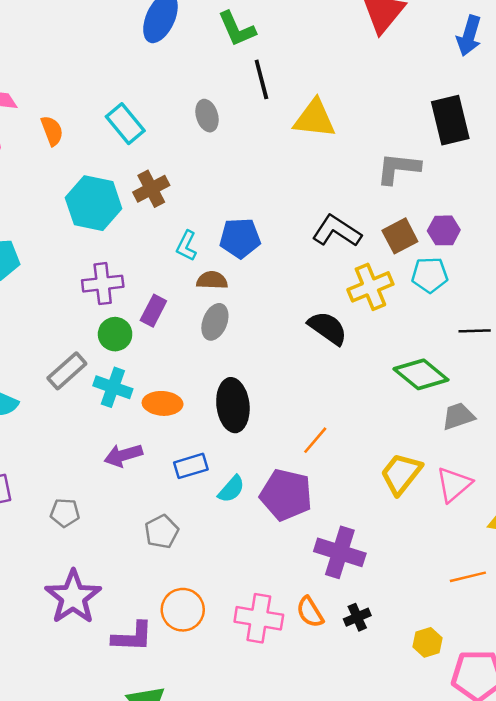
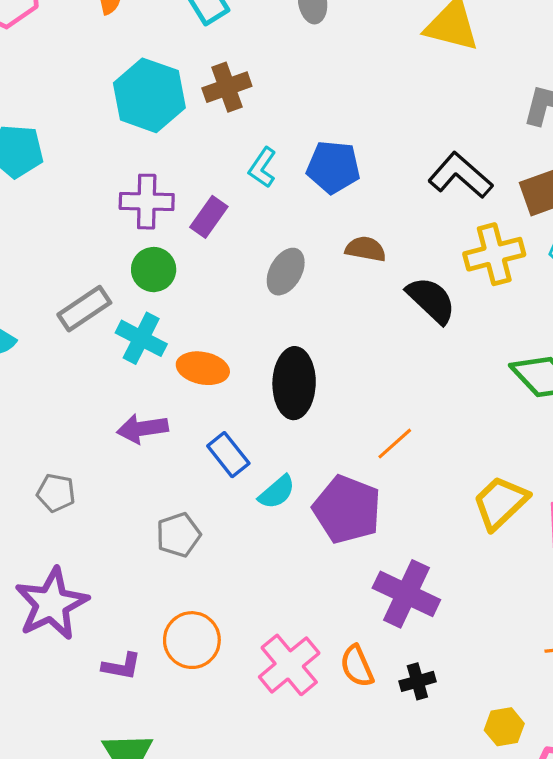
brown semicircle: (212, 280) -> (366, 249), moved
purple rectangle: (153, 311) -> (209, 217), moved
blue rectangle: (191, 466) -> (228, 455), turned 60
pink cross: (259, 618) -> (289, 665), turned 33
purple L-shape: (132, 637) -> (122, 666), size x0.7

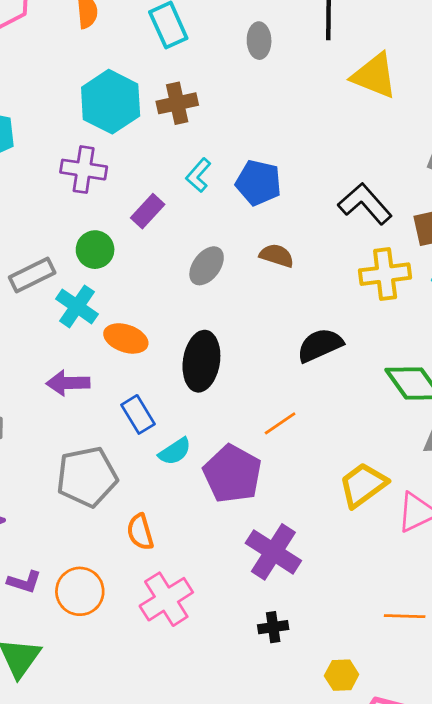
purple cross: (147, 202) -> (84, 170), moved
black semicircle: (431, 300) -> (320, 345), moved, turned -75
gray pentagon: (178, 535) -> (87, 477), size x1.6
orange circle: (192, 640) -> (80, 591), moved
orange semicircle: (357, 666) -> (140, 532), moved

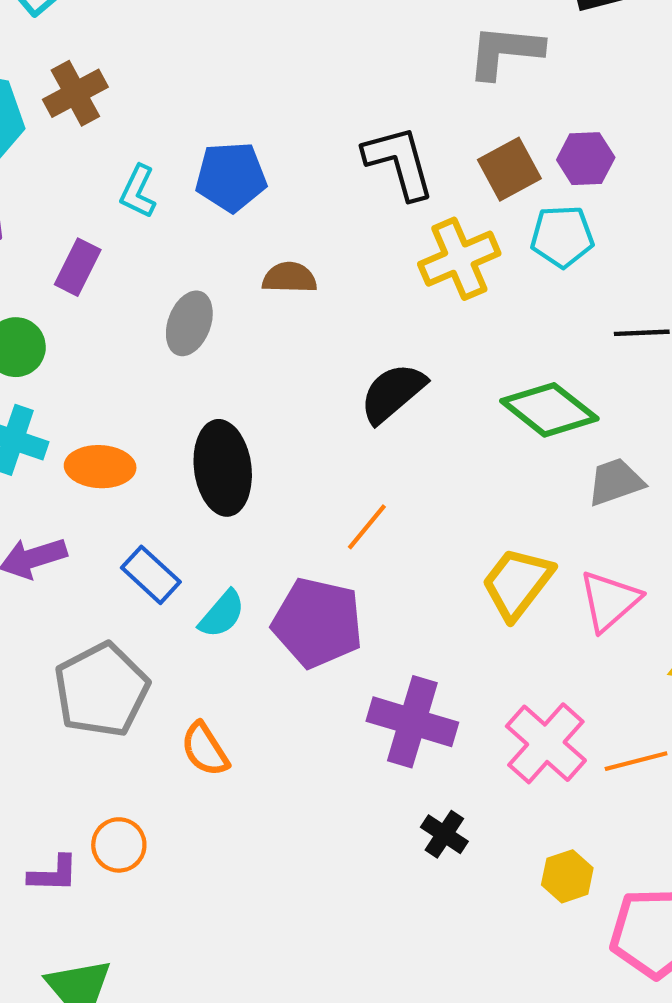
black L-shape: (365, 204) -> (399, 162), turned 42
orange circle: (80, 591) -> (119, 845), moved, size x0.7
pink cross: (166, 599) -> (546, 743), moved
black cross: (273, 627) -> (444, 834), turned -32

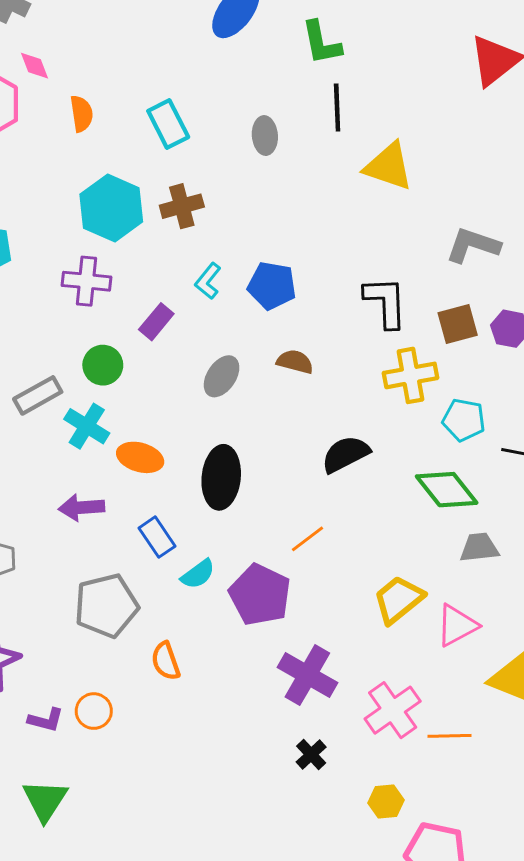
cyan pentagon: (562, 236) -> (464, 420), moved

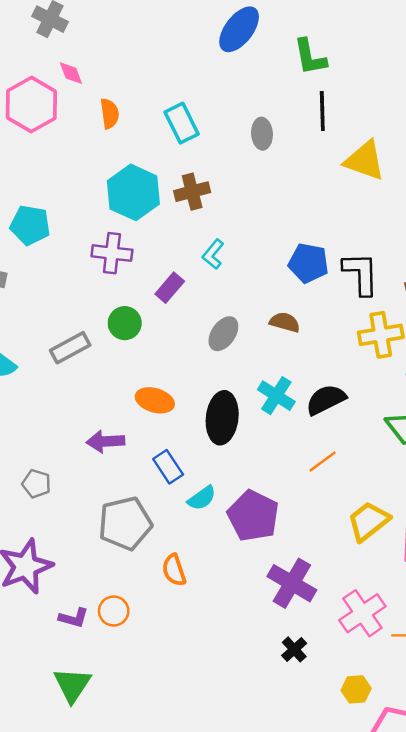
blue pentagon: (272, 286) -> (308, 263), moved
cyan cross: (87, 426) -> (276, 396), moved
orange line: (308, 539) -> (323, 461), moved

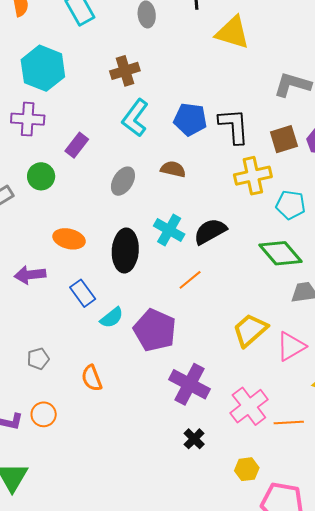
brown cross: (192, 192) -> (125, 71), moved
cyan L-shape: (213, 254) -> (135, 118), moved, size x1.5
orange line: (323, 461) -> (190, 280), moved
gray pentagon: (125, 523) -> (38, 359), moved, size x0.5

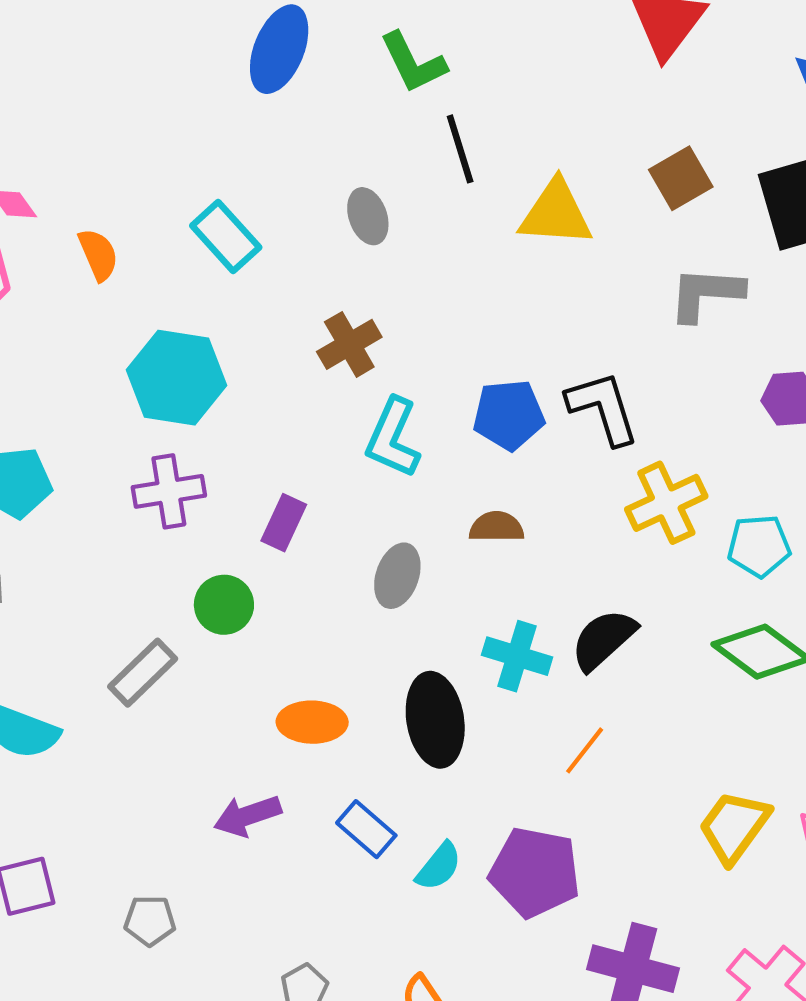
brown square: (284, 139) -> (681, 178), moved

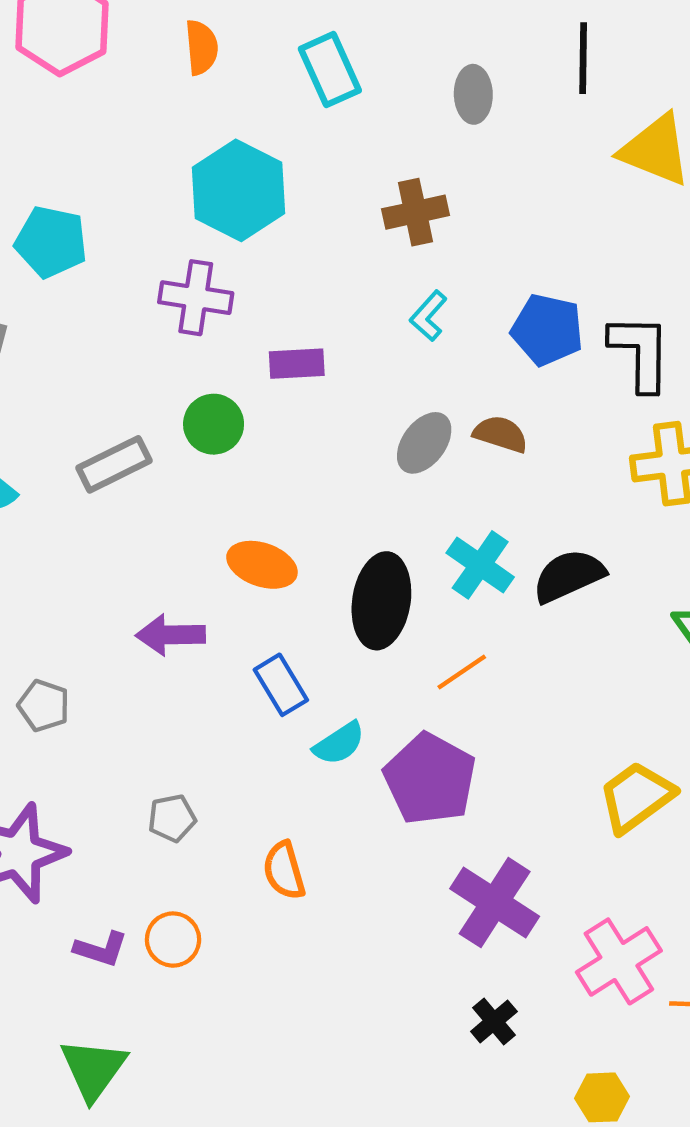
cyan L-shape: (393, 438) -> (428, 316), size x0.6
purple rectangle: (284, 523) -> (297, 364), turned 44
gray ellipse: (397, 576) -> (424, 443), moved
orange line: (585, 750) -> (462, 672), moved

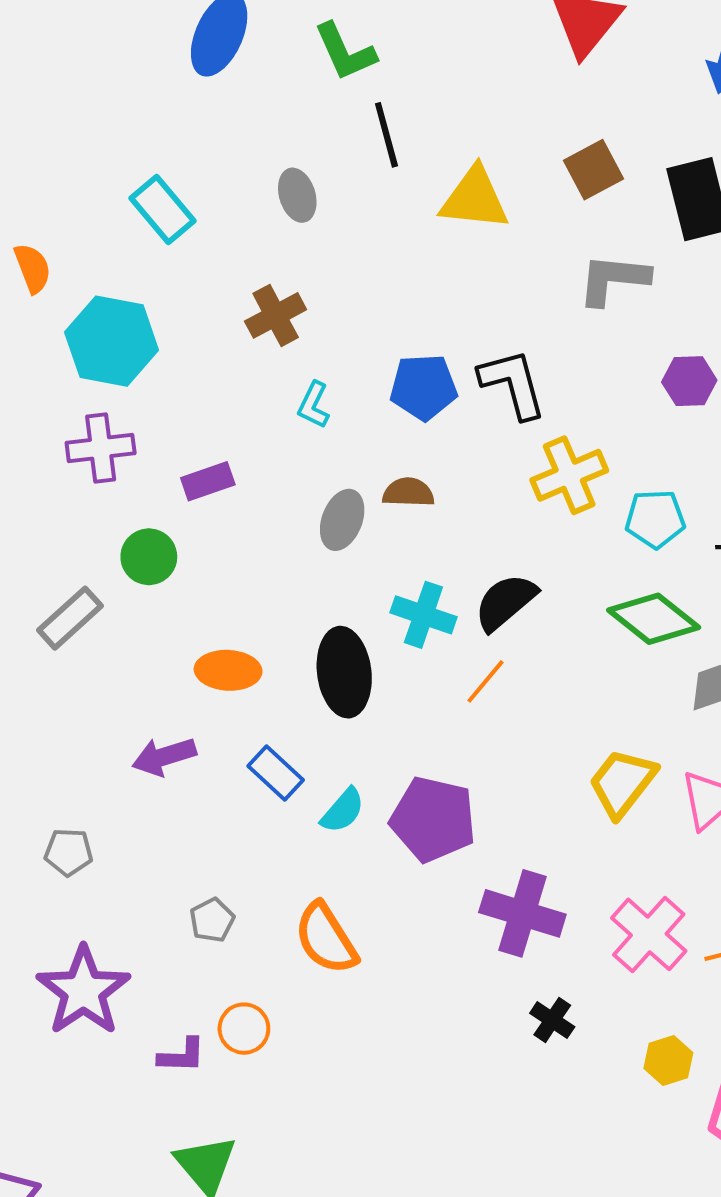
orange semicircle: (201, 47) -> (33, 268), moved
orange line: (462, 672) -> (485, 681), moved
orange semicircle: (284, 871) -> (326, 938), size x1.4

